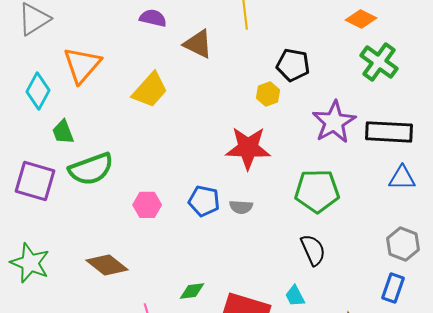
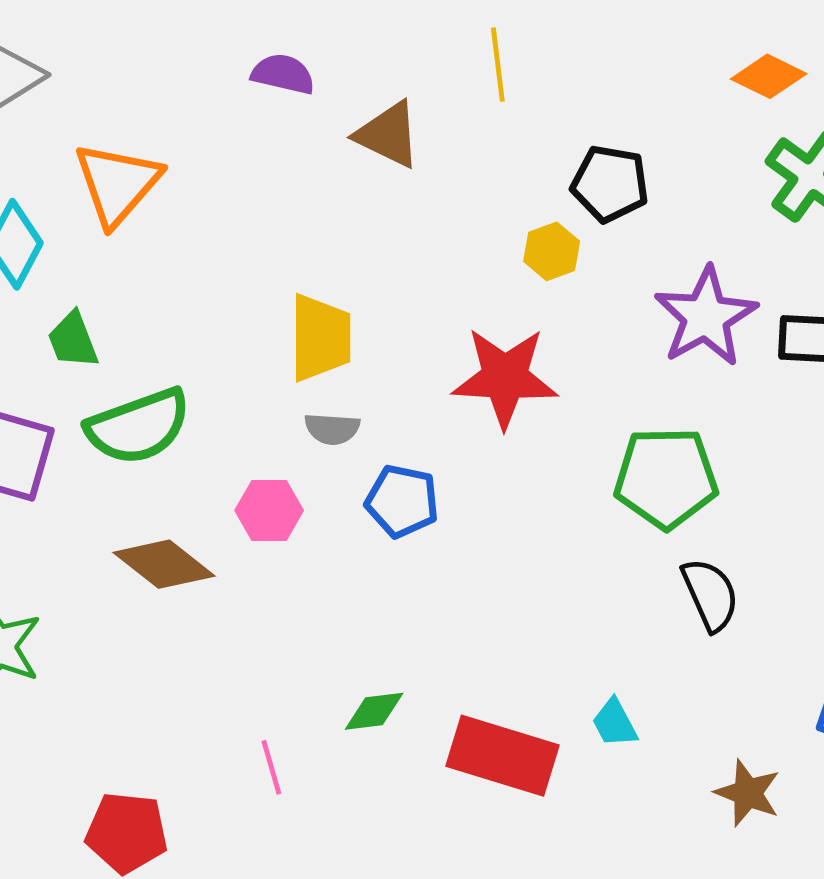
yellow trapezoid: (150, 90) -> (320, 338), moved, turned -42
gray semicircle: (241, 207) -> (332, 429), moved
black semicircle: (313, 250) -> (710, 595), moved
brown diamond: (107, 265) -> (164, 564), moved

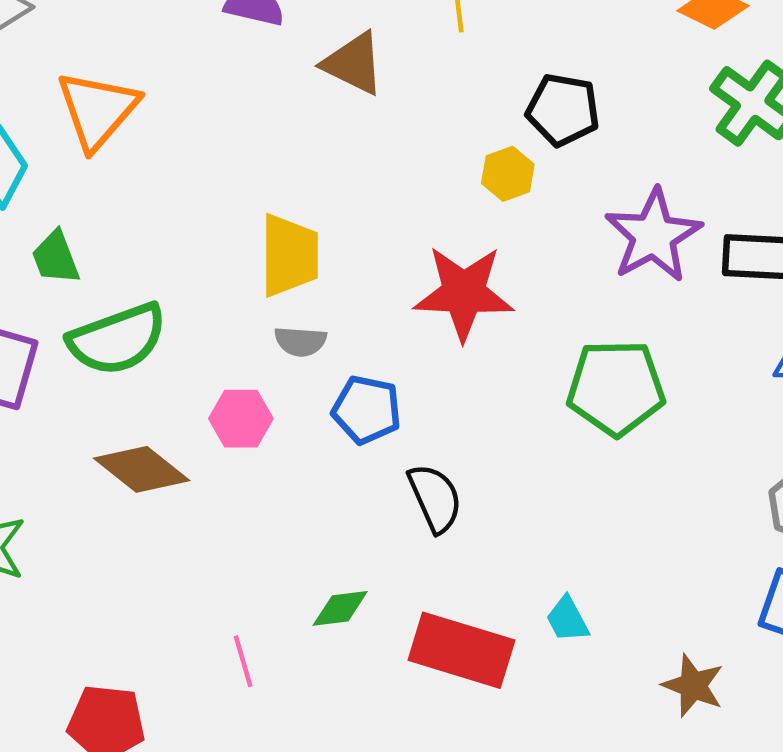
black semicircle: (710, 595) -> (435, 498), moved

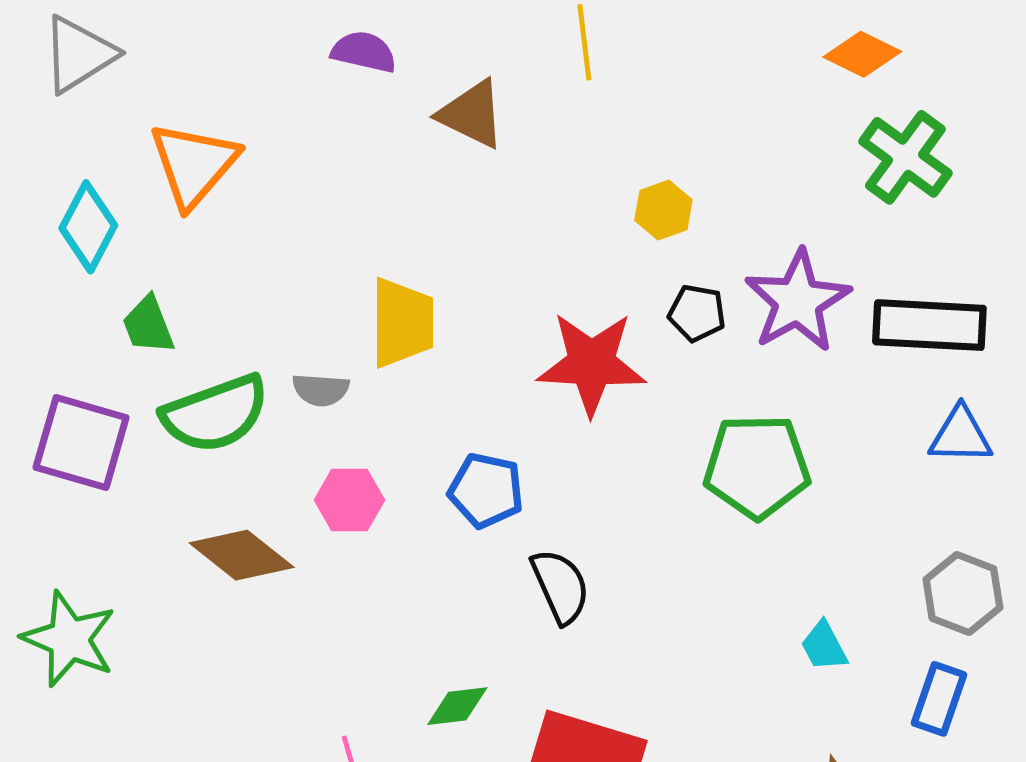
black pentagon: (563, 110) -> (697, 313), moved, size x0.7
yellow hexagon: (508, 174) -> (663, 210), moved
gray semicircle: (300, 341) -> (321, 390), moved
cyan trapezoid: (567, 619) -> (824, 646), moved

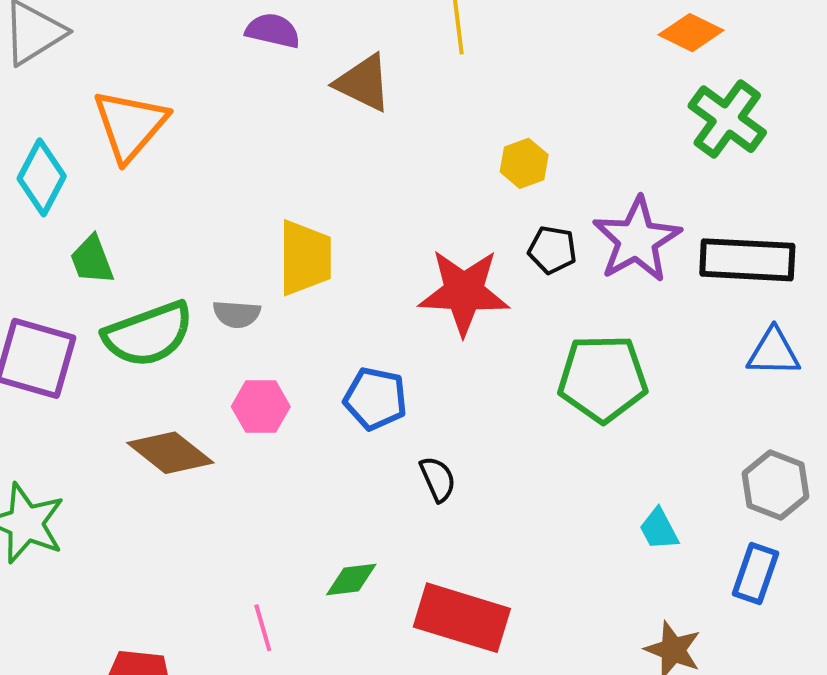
black semicircle: (560, 586) -> (438, 479), size x0.7

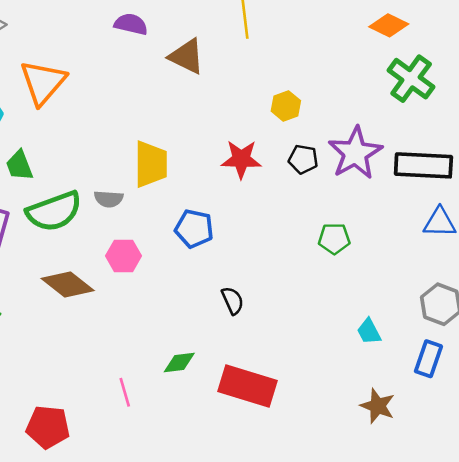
red star: (464, 292) -> (241, 159), moved, size x0.7
green pentagon: (603, 378) -> (334, 239), size x0.6
blue pentagon: (375, 399) -> (194, 229), moved

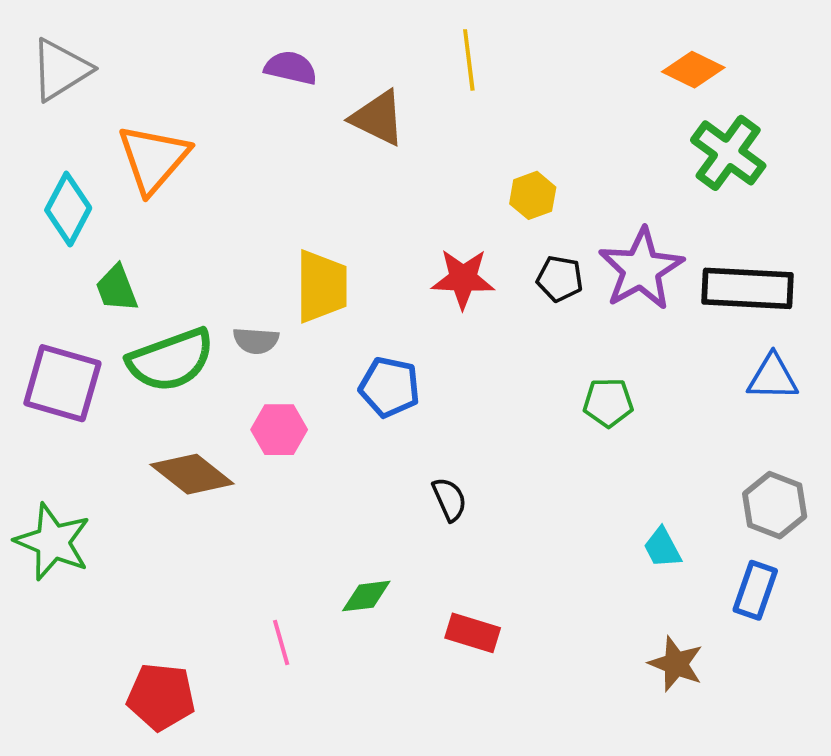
red rectangle: (247, 386) -> (473, 633), size x0.6

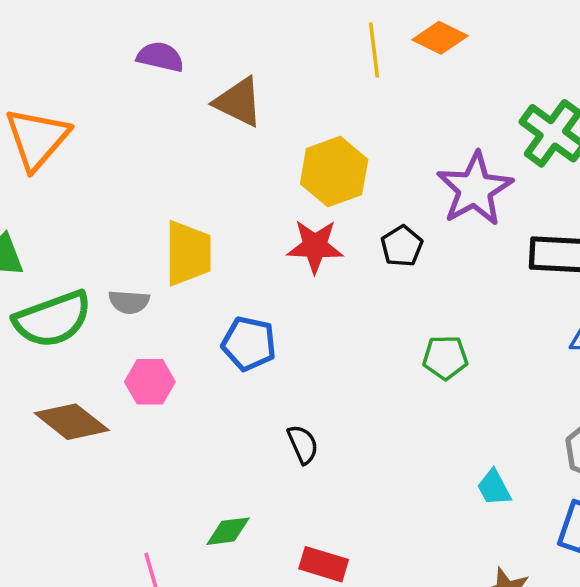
yellow line: (469, 60) -> (374, 50), moved
orange diamond: (693, 70) -> (440, 38), moved
yellow hexagon: (533, 195) -> (334, 172), moved, size x1.6
purple star: (641, 269) -> (475, 189), moved
black pentagon: (560, 279) -> (402, 246), turned 30

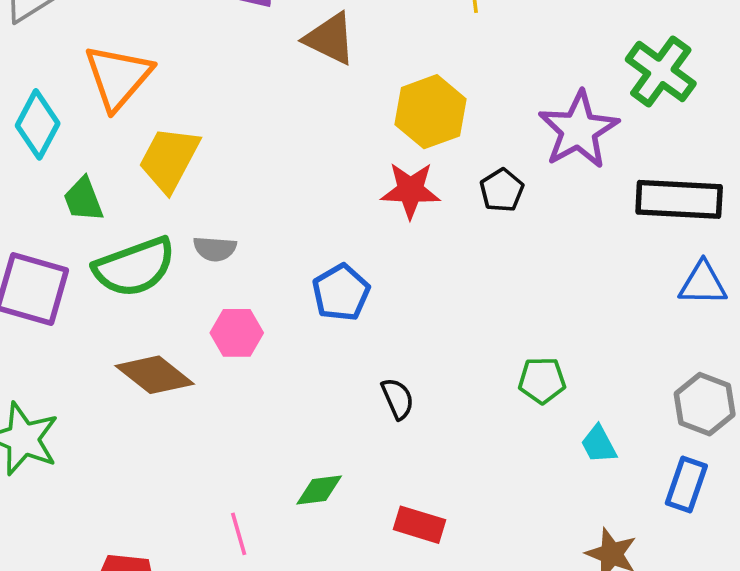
yellow trapezoid: (188, 253) -> (169, 159), moved, turned -152
blue pentagon: (249, 344) -> (341, 293), turned 30
green pentagon: (445, 357) -> (542, 380), moved

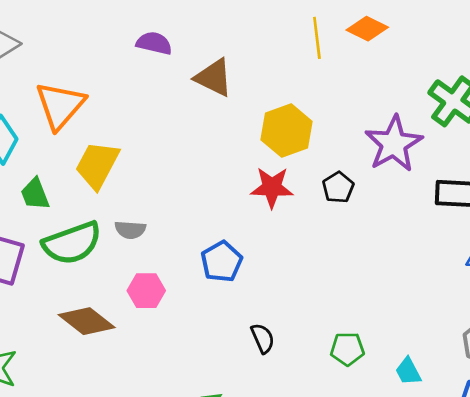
green pentagon: (542, 380) -> (347, 349), moved

